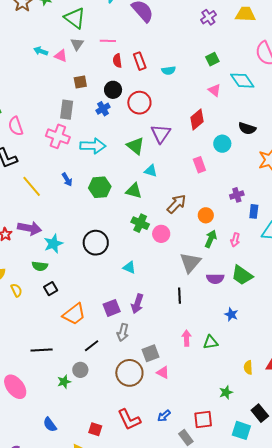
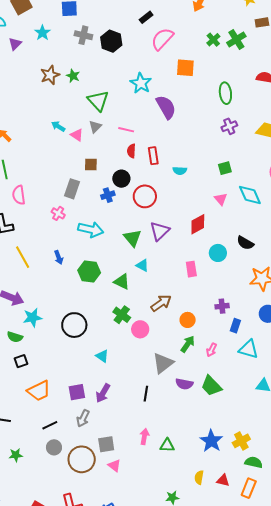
pink cross: (58, 136) -> (58, 213), size x0.6
blue star: (231, 314) -> (211, 441), moved, size x1.6
gray circle: (80, 370) -> (54, 447), moved

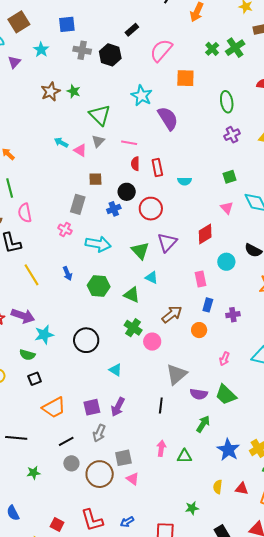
black rectangle: (146, 17) -> (132, 30), moved
blue rectangle: (235, 326) -> (208, 305), moved
green arrow: (188, 344) -> (203, 424), moved

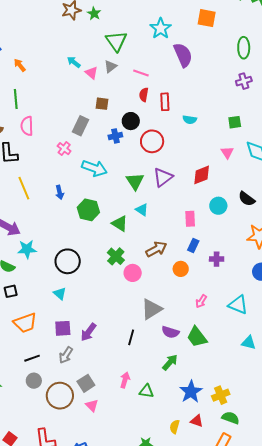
cyan triangle: (115, 370) -> (60, 294), moved
gray square: (123, 458) -> (86, 383), turned -30
red triangle: (242, 489) -> (197, 421), moved

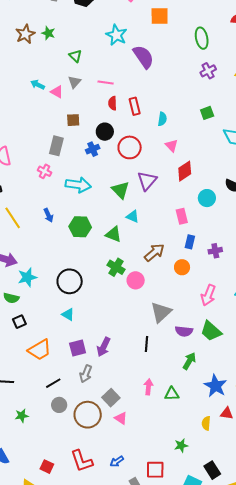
green triangle: (116, 41) -> (75, 56), size x0.6
cyan semicircle: (190, 120) -> (162, 119), turned -80
pink triangle: (227, 152) -> (171, 146), moved
pink arrow: (201, 301) -> (208, 295), size x1.5

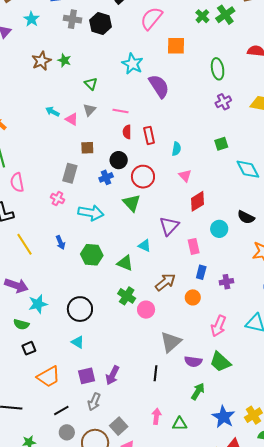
purple triangle: (147, 181) -> (169, 226), moved
green triangle: (120, 190) -> (132, 203), moved

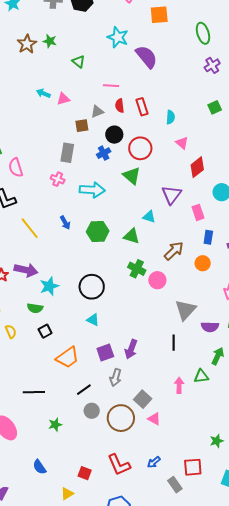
gray triangle: (89, 110) -> (97, 112), moved, turned 32
pink triangle: (72, 119) -> (63, 99), turned -40
green triangle: (180, 424) -> (201, 376), moved

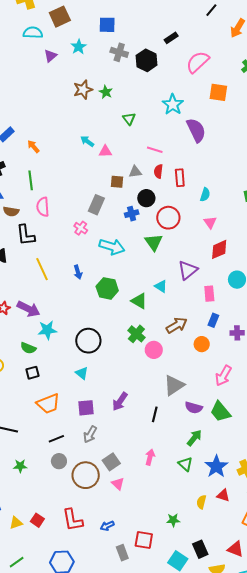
purple arrow: (131, 349) -> (120, 401), moved
green triangle: (201, 376) -> (185, 464), moved, turned 35
yellow triangle: (67, 494) -> (16, 523), moved

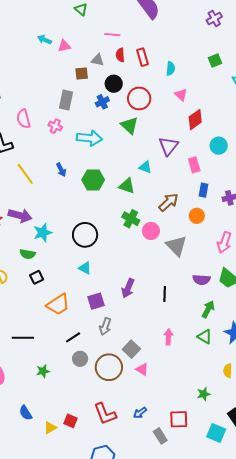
gray triangle: (135, 172) -> (98, 60), turned 32
pink semicircle: (43, 207) -> (23, 119), moved
gray triangle: (174, 385) -> (176, 246), moved, turned -30

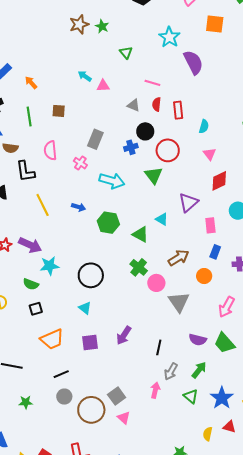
brown square: (82, 74) -> (59, 111), moved
blue arrow: (61, 170) -> (79, 207), turned -56
gray arrow: (105, 326) -> (171, 372), moved

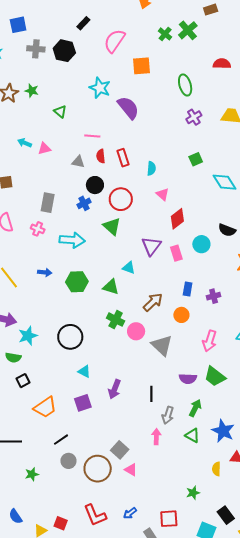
pink rectangle: (210, 225) -> (176, 253), moved
cyan triangle: (85, 308) -> (84, 371), moved

